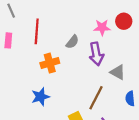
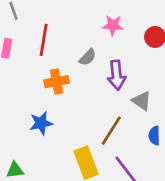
pink star: (102, 27) -> (113, 25), moved

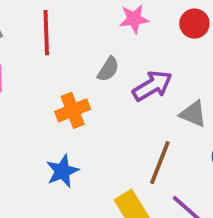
red line: (44, 40) -> (46, 33), moved
purple arrow: (117, 75) -> (152, 86), turned -104

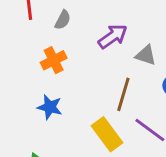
gray semicircle: (108, 69) -> (63, 20), moved
blue star: (62, 171) -> (50, 107), turned -30

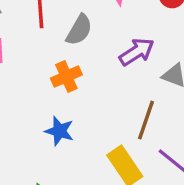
gray semicircle: (63, 20) -> (79, 30), size x1.4

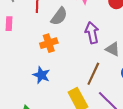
purple arrow: (137, 52) -> (92, 33), turned -75

